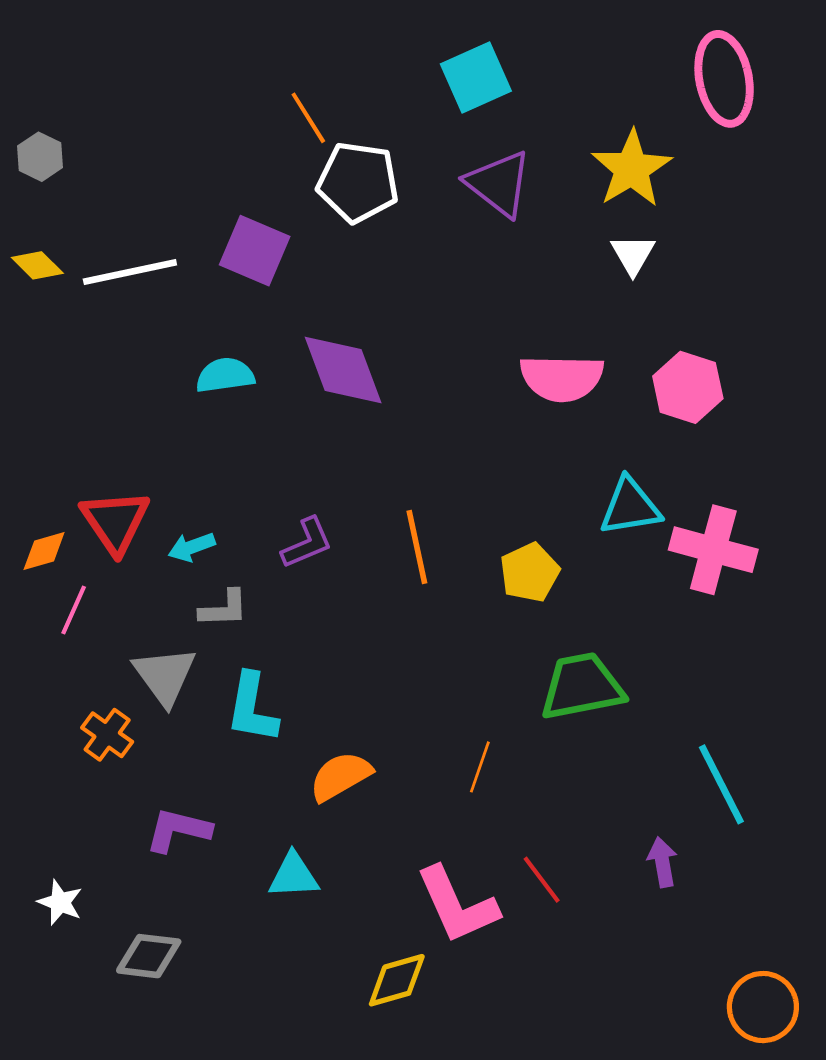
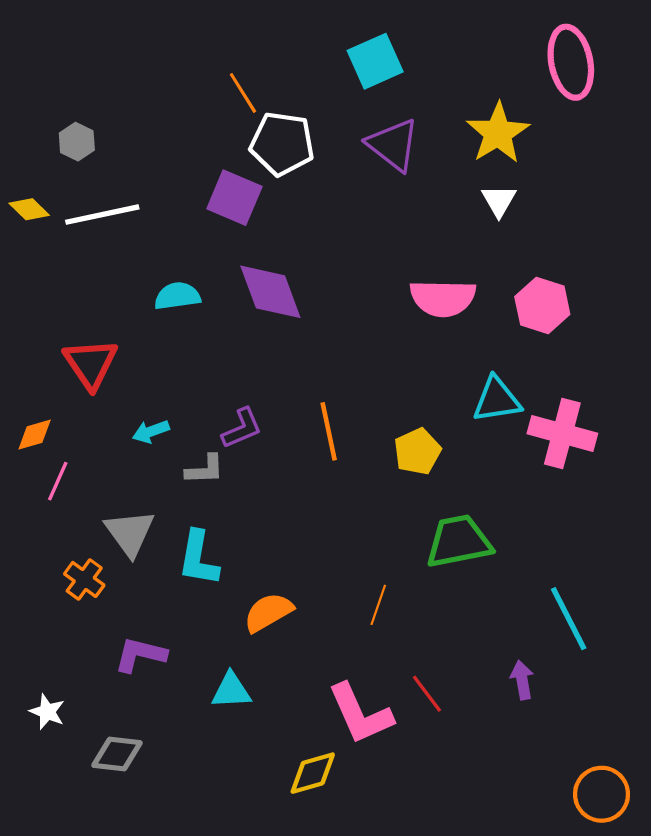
gray hexagon: (40, 157) -> (77, 142), moved
purple square: (255, 251) -> (234, 198), moved
red triangle: (115, 521) -> (91, 364), moved
gray L-shape: (224, 609) -> (205, 469), moved

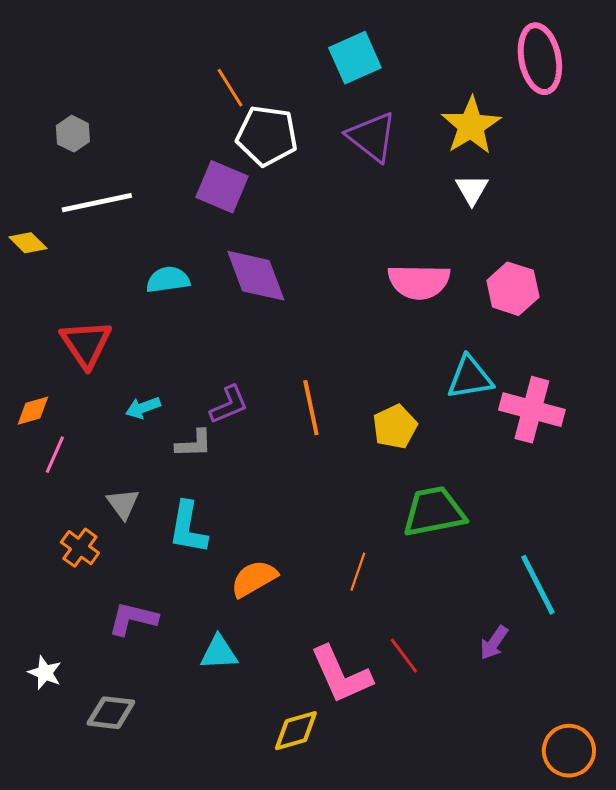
yellow diamond: (29, 209) -> (28, 243), moved
gray triangle: (130, 533) -> (123, 504), size x0.7
purple arrow: (522, 680) -> (494, 643), turned -135

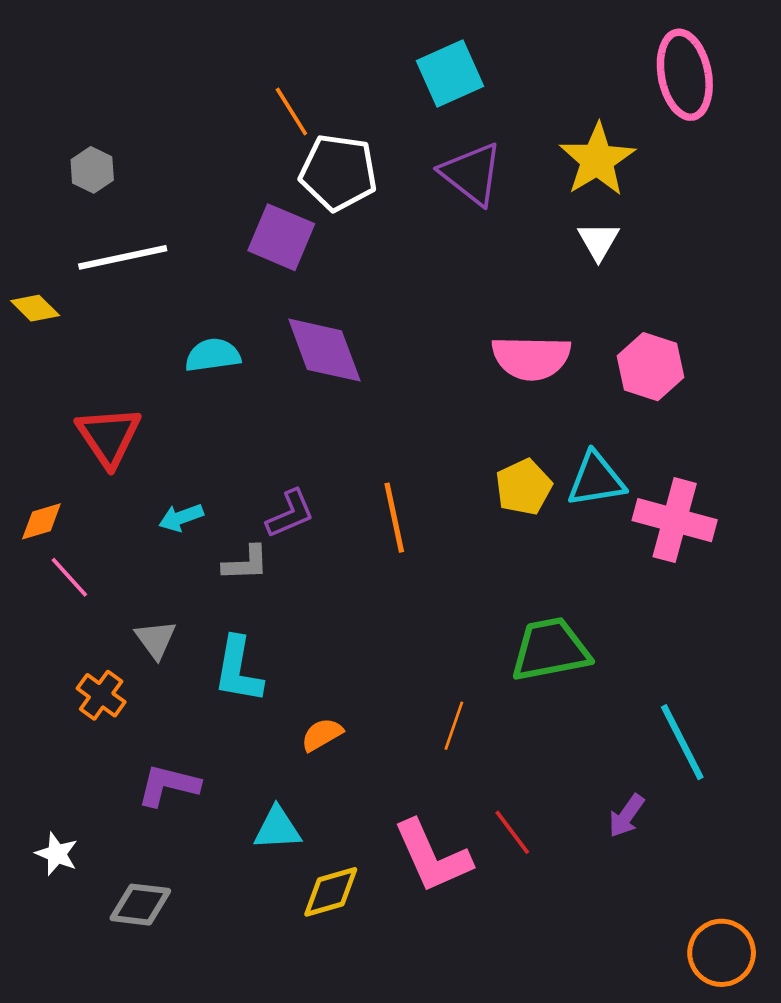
yellow pentagon: (395, 427) -> (524, 487), moved
pink line: (55, 455) -> (69, 577), turned -66
orange semicircle: (254, 579) -> (322, 735), size x0.7
yellow diamond: (296, 731) -> (331, 892), moved

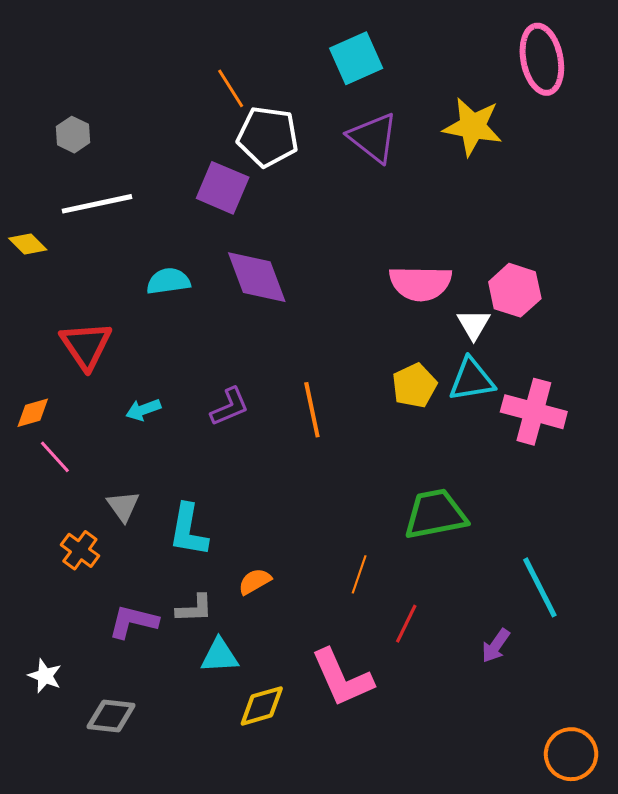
yellow star: (597, 160) -> (473, 127), turned -30
white triangle: (598, 241) -> (474, 324), moved
gray L-shape: (246, 563) -> (194, 609), moved
red line: (512, 832) -> (406, 624), moved, turned 63

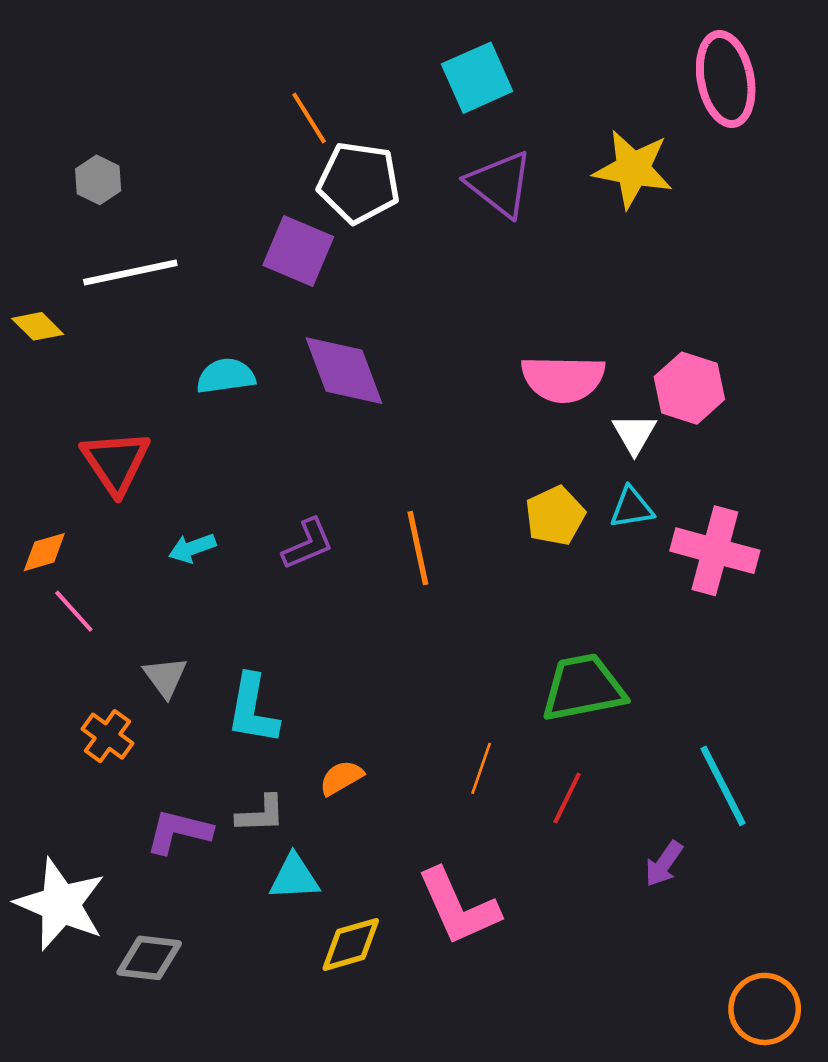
cyan triangle: (472, 380) -> (632, 508), size x0.7
red line: (406, 624) -> (567, 798), moved
white star: (45, 676) -> (60, 904), size x2.0

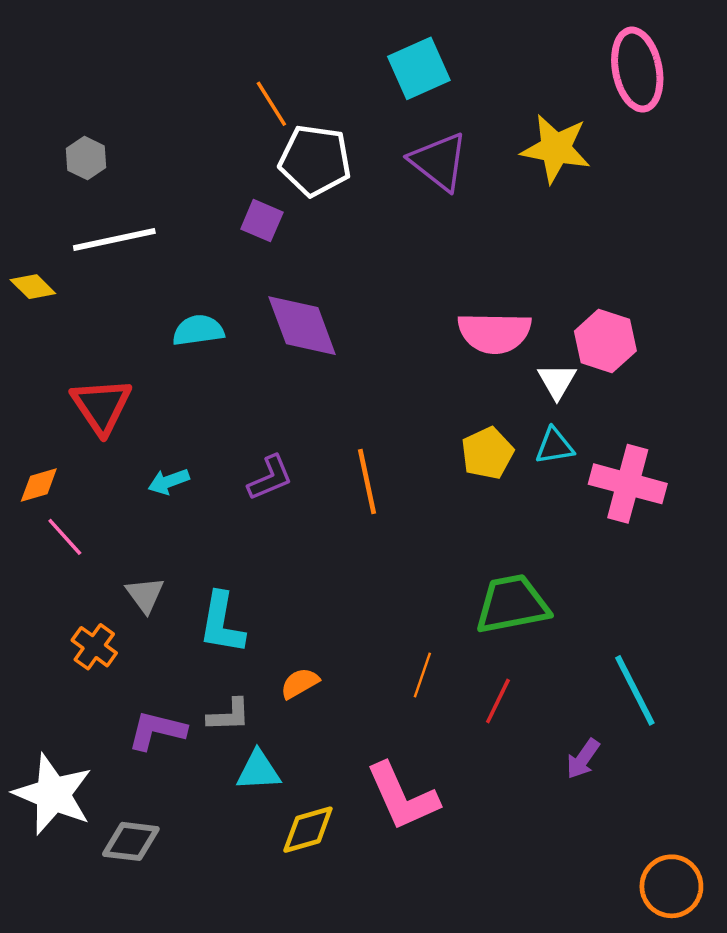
purple square: (298, 251) -> (262, 221), size x0.7

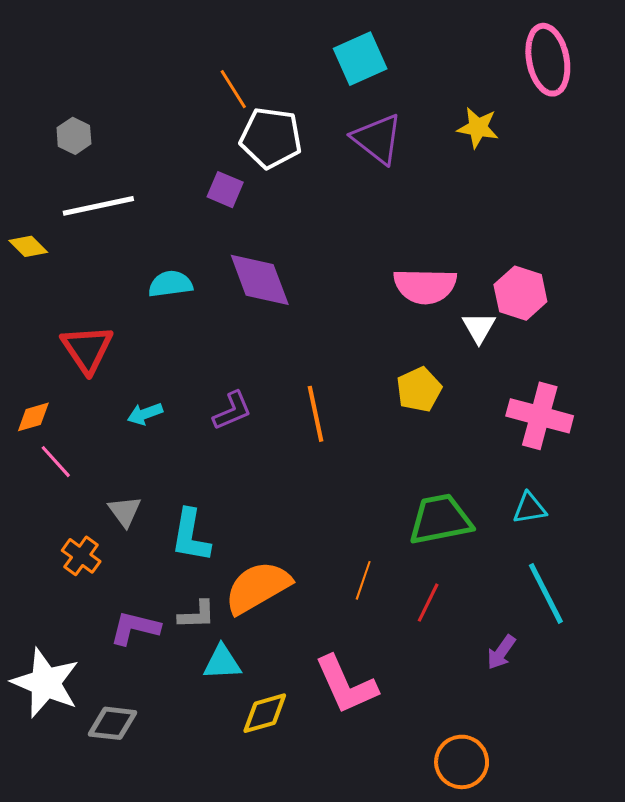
yellow star: (556, 149) -> (478, 128), size x0.7
cyan triangle: (555, 446) -> (530, 508), moved
orange semicircle: (300, 683) -> (258, 587), size x2.0
orange circle: (671, 886) -> (462, 762), moved

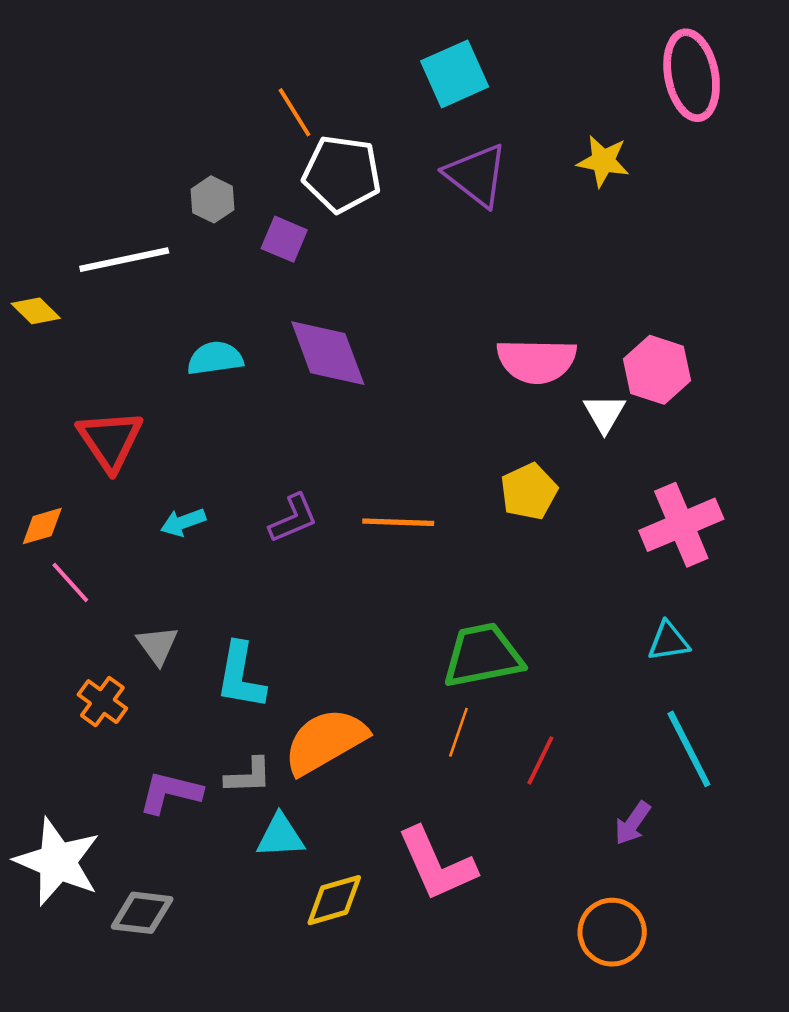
gray hexagon: (74, 136) -> (213, 199), moved
orange line: (315, 414) -> (398, 522), turned -76
pink cross: (540, 416) -> (681, 525), turned -38
green trapezoid: (440, 519) -> (483, 655), moved
orange circle: (462, 762) -> (612, 932), moved

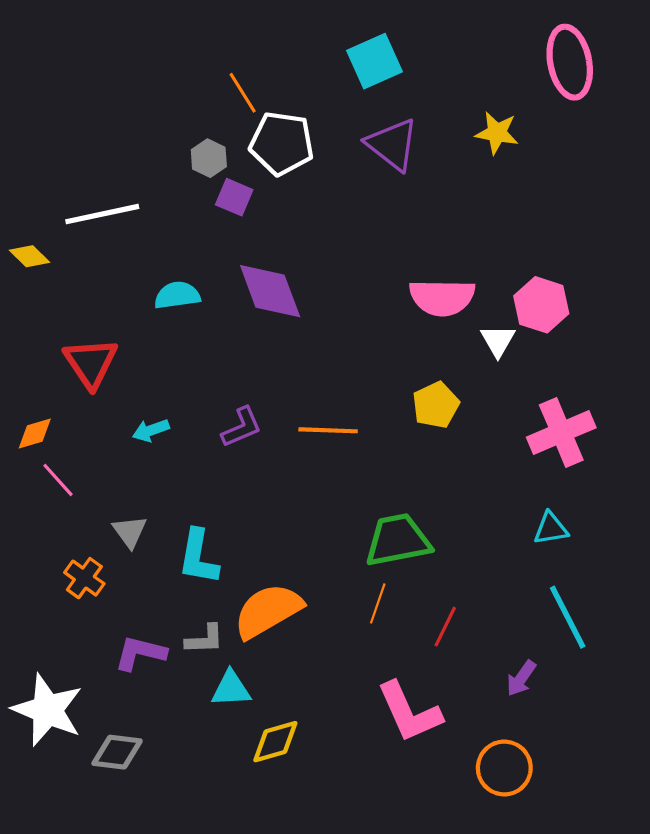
gray hexagon: (213, 199) -> (209, 158), moved
pink L-shape: (437, 864) -> (409, 712), moved

